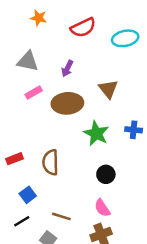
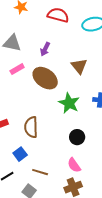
red semicircle: (83, 28) -> (58, 15), turned -140
brown ellipse: (67, 103) -> (45, 78), turned 40
blue square: (28, 195) -> (20, 154), moved

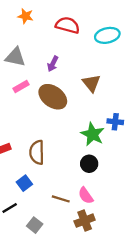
green star: (69, 103) -> (93, 134), moved
brown line: (40, 172) -> (61, 199), moved

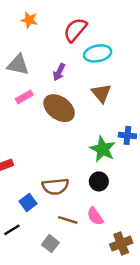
red semicircle: (68, 25) -> (75, 30), turned -65
cyan ellipse: (107, 35) -> (98, 53), moved
brown semicircle: (37, 152) -> (55, 186), moved, turned -95
brown cross: (85, 221) -> (121, 244), moved
gray square: (35, 225) -> (50, 244), moved

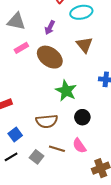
green star: (103, 149) -> (66, 91), moved
blue square: (28, 203) -> (15, 134), moved
gray square: (50, 244) -> (37, 157), moved

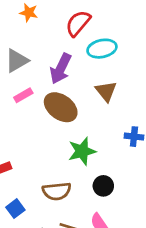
gray triangle: (16, 21) -> (17, 61), turned -42
purple arrow: (50, 28) -> (61, 69), size x1.6
green star: (66, 91) -> (82, 151), turned 30

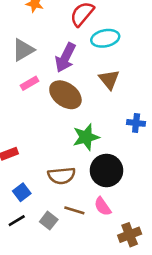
black circle: (103, 186) -> (106, 170), size x1.6

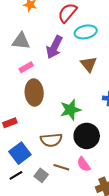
gray triangle: (23, 50) -> (21, 41), turned 36
brown ellipse: (65, 95) -> (34, 93), moved, turned 50
blue square: (22, 192) -> (20, 153), size x1.5

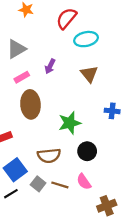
gray triangle: (21, 41) -> (16, 49), turned -36
purple arrow: (54, 47) -> (50, 66), moved, size x0.6
black circle: (87, 136) -> (87, 151), size x0.7
gray square: (41, 175) -> (38, 184), moved

